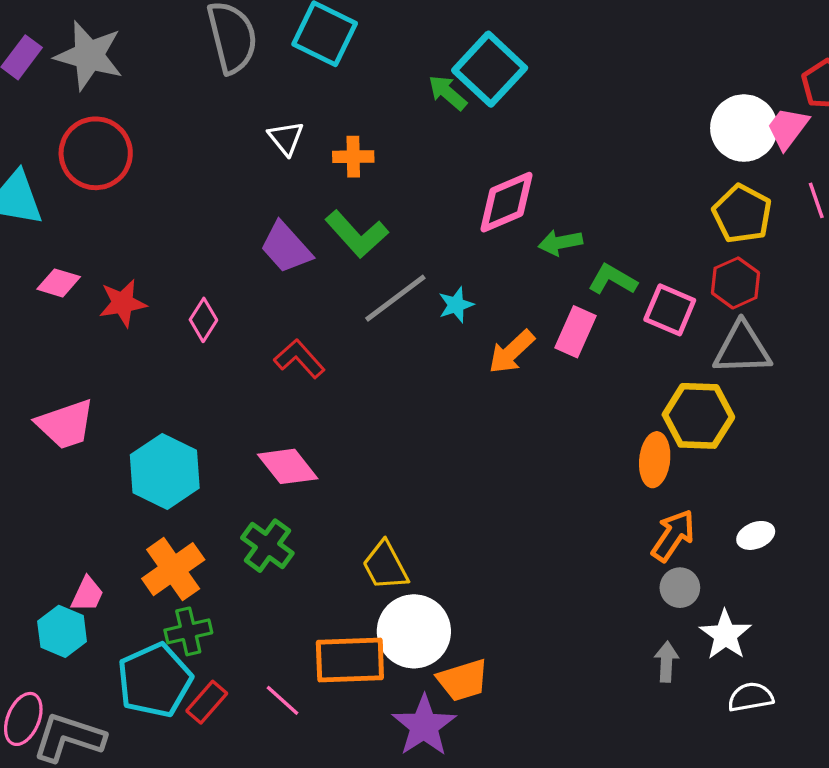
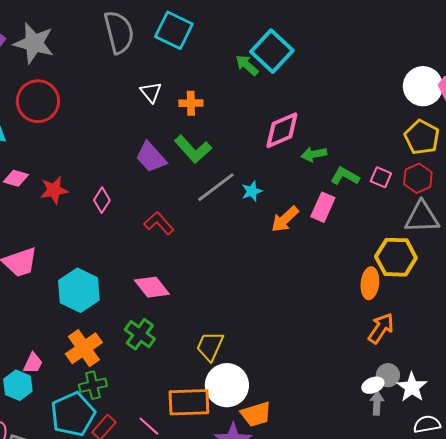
pink square: (670, 310) -> (381, 177), moved, size x0.7
white ellipse: (756, 535) -> (373, 385), moved
yellow trapezoid: (385, 566) -> (210, 346), turned 52
gray circle: (680, 588) -> (388, 375), moved

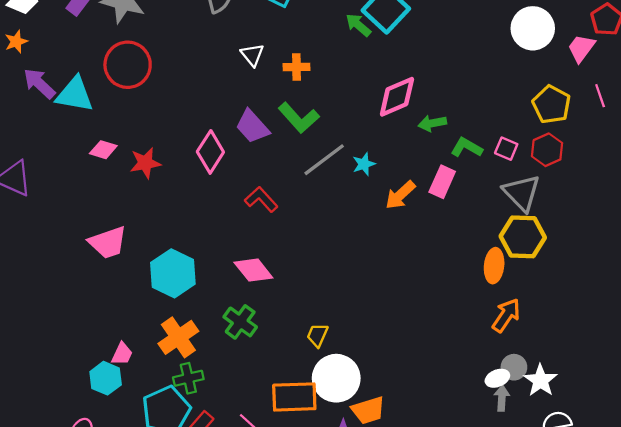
white circle: (423, 86) -> (533, 28), moved
pink diamond: (102, 200) -> (210, 152), moved, size x1.5
gray triangle: (422, 217) -> (522, 193), moved, turned 48
yellow trapezoid: (210, 346) -> (317, 335), size x0.7

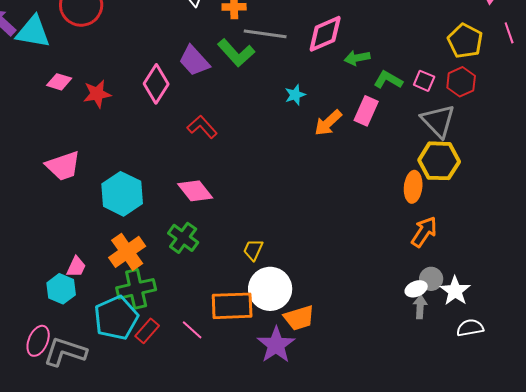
gray line: (324, 160) -> (265, 34), moved, turned 45
green cross: (188, 378) -> (136, 289), size x1.4

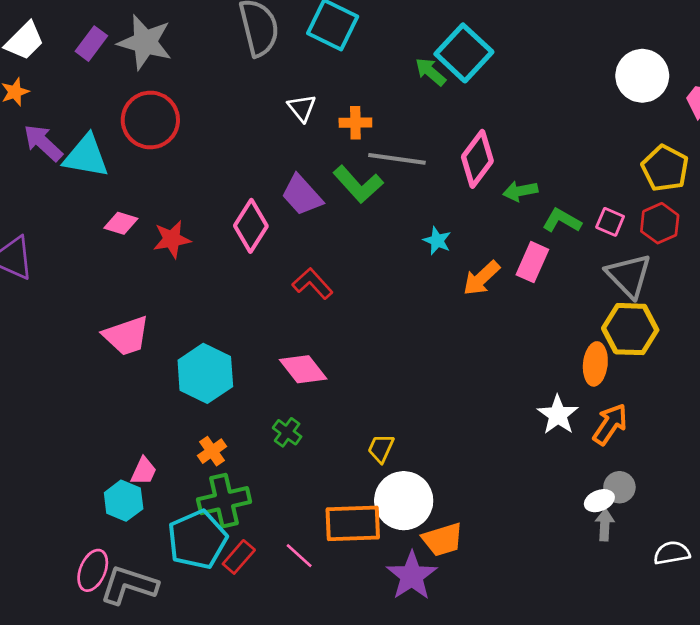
pink diamond: (325, 34) -> (477, 159), turned -30
cyan star: (295, 95) -> (437, 241), turned -30
green cross: (183, 238) -> (287, 432), size x0.7
orange cross: (127, 252) -> (212, 451), size x0.6
white star: (455, 291) -> (558, 415), moved

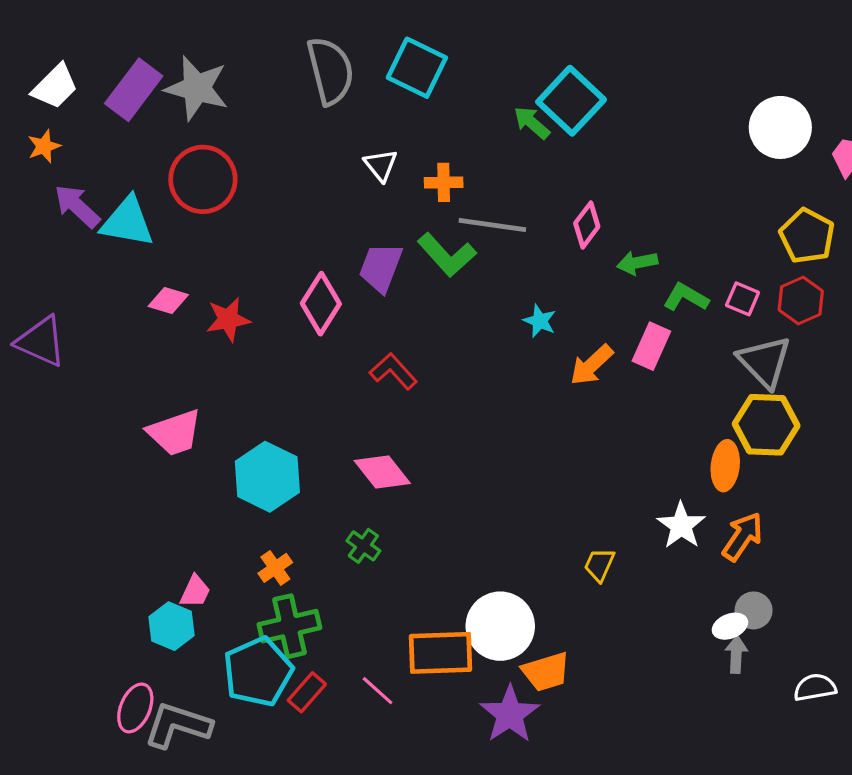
purple rectangle: (91, 44) -> (134, 90), size x1.5
pink diamond: (477, 159) -> (587, 225), size x0.7
purple trapezoid: (302, 195) -> (381, 267), turned 63
yellow trapezoid: (381, 448) -> (599, 565), moved

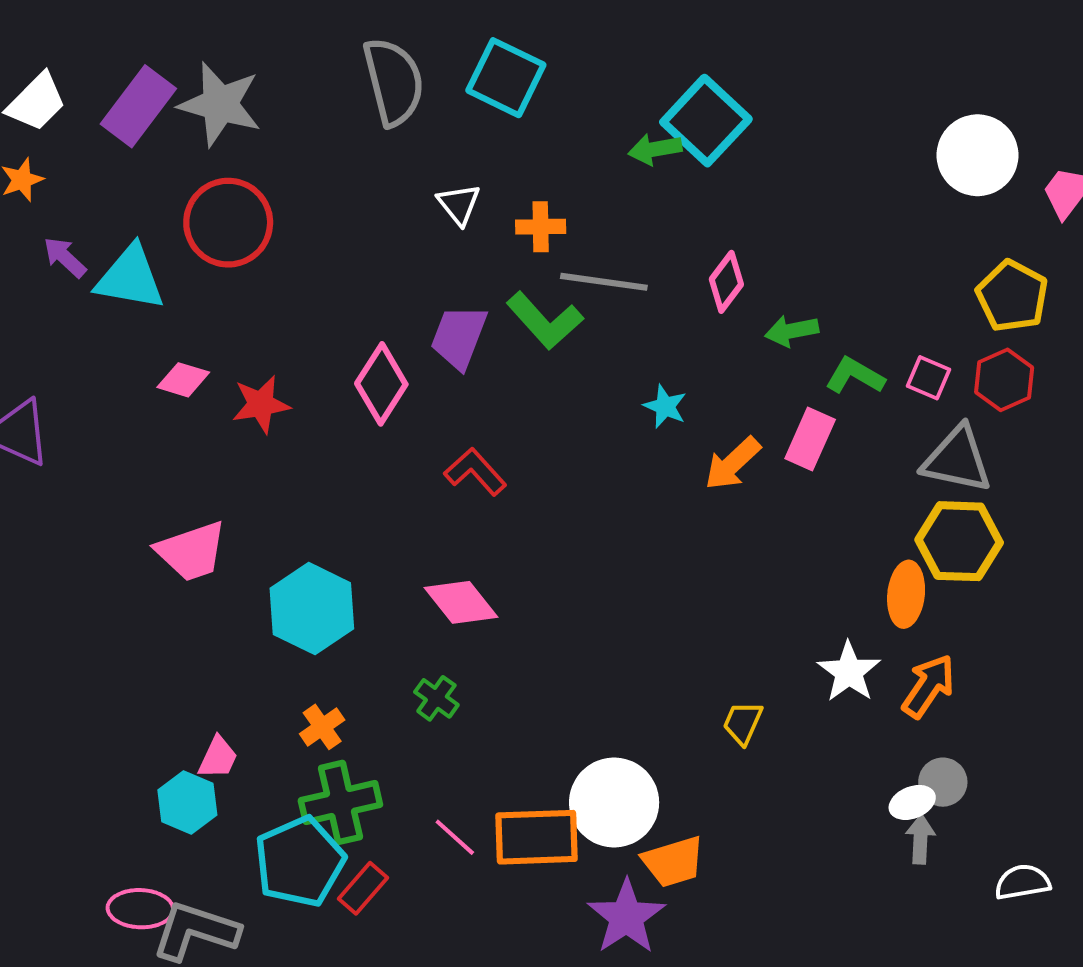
green arrow: (532, 123) -> (655, 149), turned -51
purple arrow: (77, 206) -> (65, 257), size x0.7
gray triangle: (765, 362) -> (957, 459), turned -34
pink line: (378, 691) -> (455, 837), moved
pink ellipse: (135, 708) -> (140, 909), turned 69

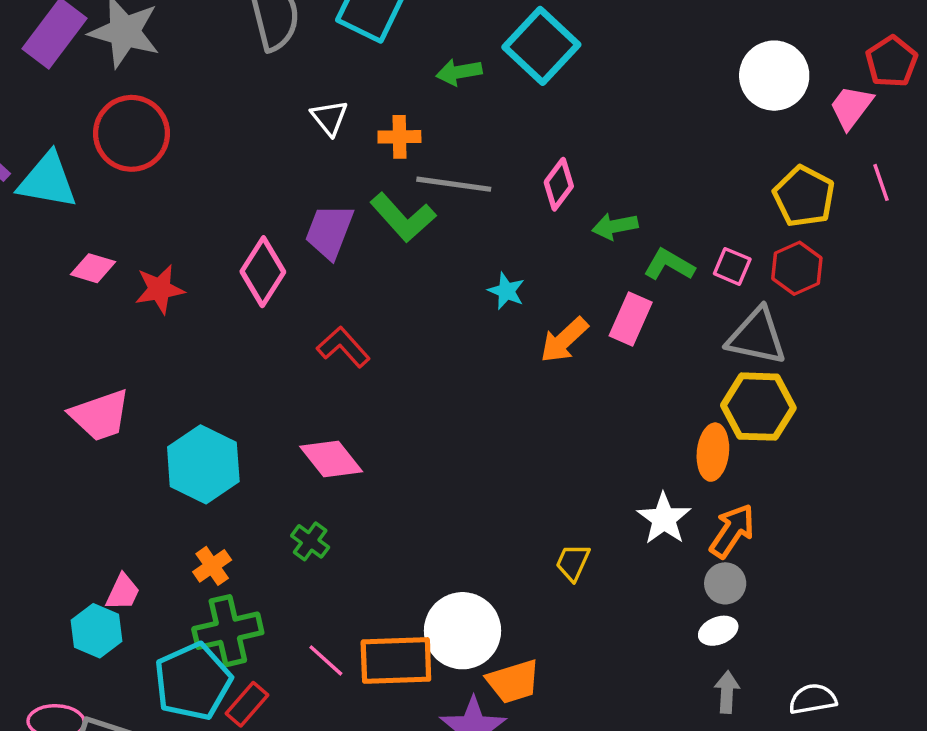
green arrow: (655, 149) -> (459, 72), moved
gray circle: (943, 782) -> (725, 583), moved
gray arrow: (920, 839) -> (727, 692), moved

